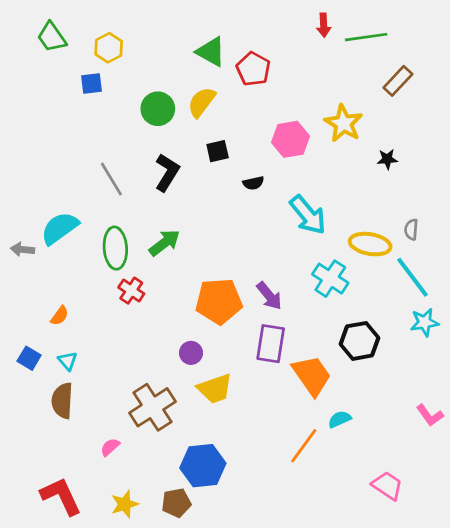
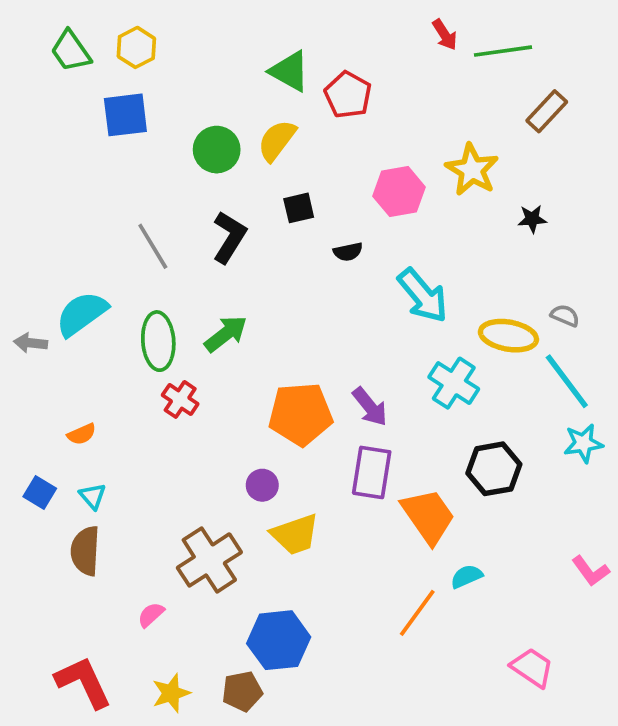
red arrow: (324, 25) -> (445, 35), turned -30
yellow hexagon: (109, 48) -> (136, 47), moved
blue square: (91, 84) -> (125, 115), size x1.5
gray semicircle: (411, 229) -> (565, 316), turned 108
orange semicircle: (60, 316) -> (82, 434), turned 30

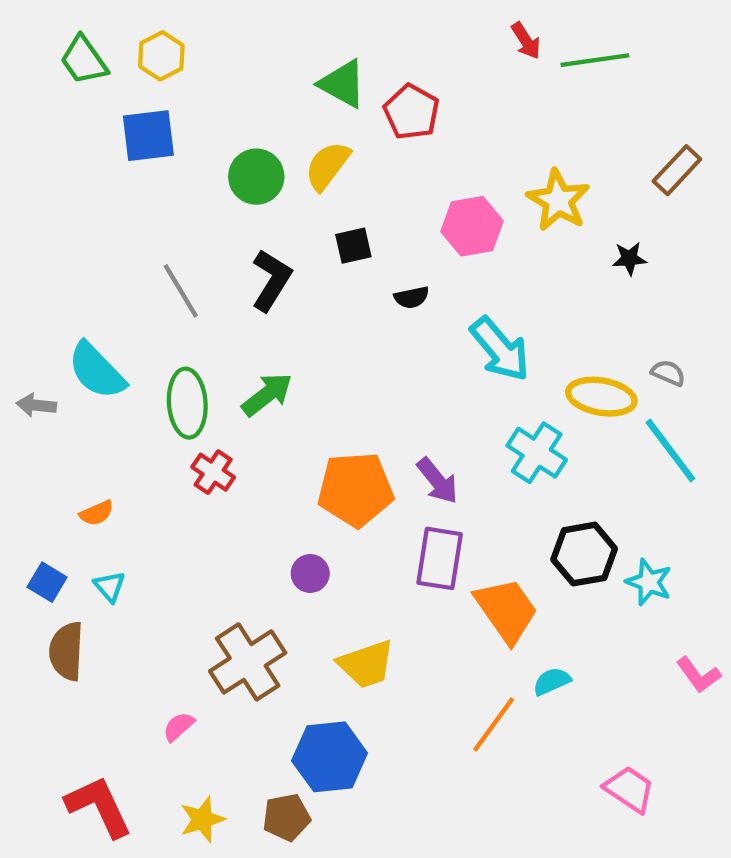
brown rectangle: (547, 111) -> (677, 170), moved
cyan semicircle: (82, 314) -> (97, 371), turned -98
cyan star: (583, 443) -> (649, 582), moved, turned 30
yellow trapezoid: (295, 534) -> (366, 664), moved
brown semicircle: (85, 551) -> (66, 651), moved

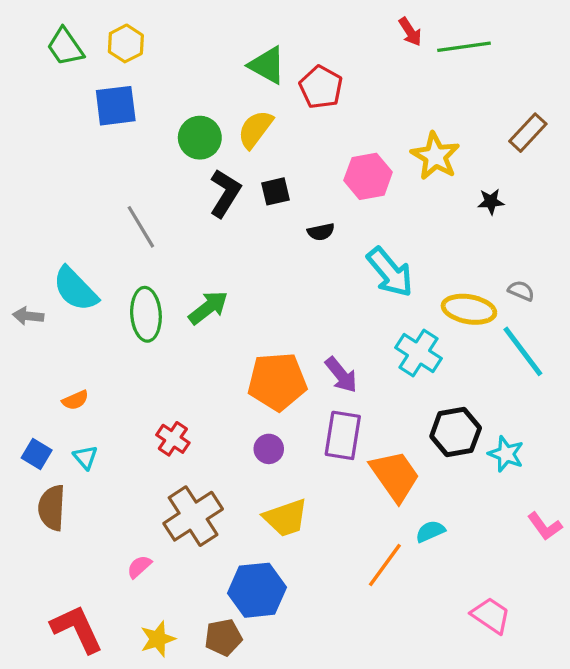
black L-shape: (271, 280) -> (225, 193), moved
red cross: (213, 472) -> (173, 439), moved
purple circle: (310, 573) -> (269, 449), moved

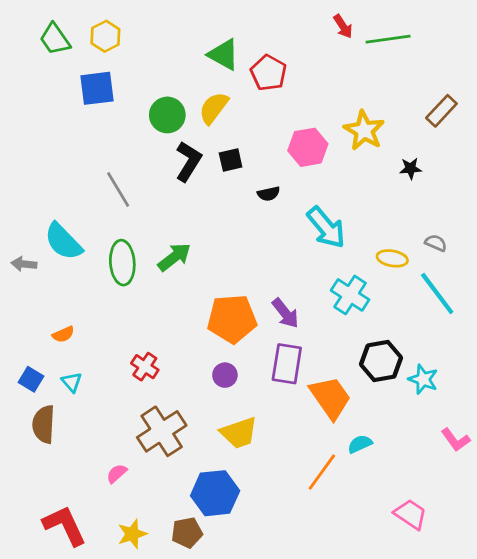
yellow ellipse: (469, 309) -> (392, 258), size x0.7

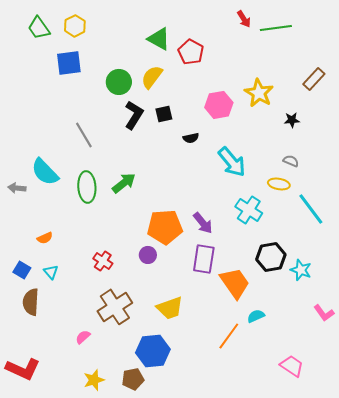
gray semicircle: (436, 243) -> (291, 161), moved
purple circle: (225, 375) -> (148, 255), moved
red L-shape: (65, 526) -> (23, 369), moved, turned 140

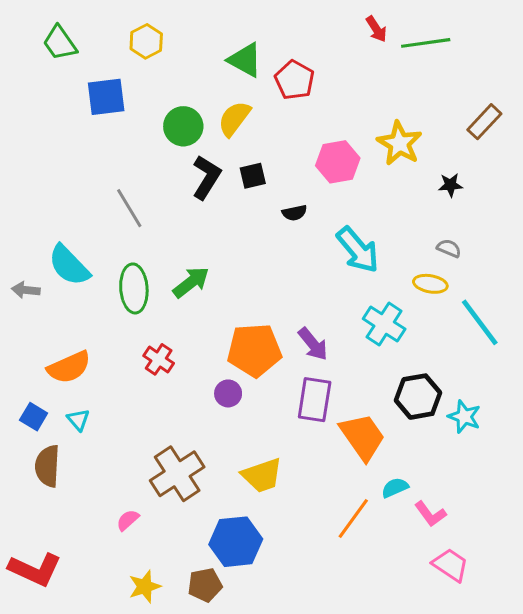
yellow hexagon: (75, 26) -> (146, 41), moved
orange semicircle: (45, 238) -> (69, 367), size x1.8
red cross: (103, 261) -> (159, 359), moved
pink L-shape: (324, 313) -> (430, 514), moved

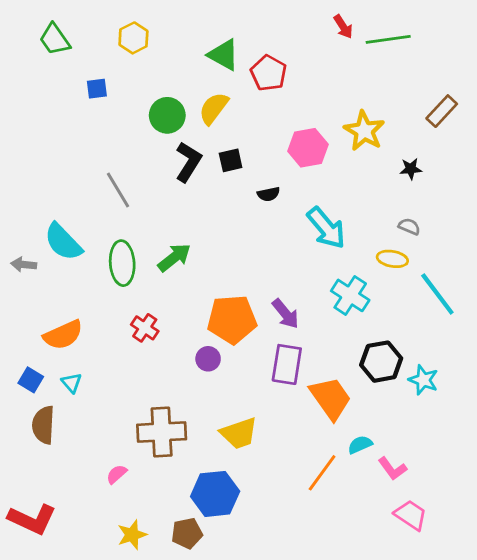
blue square: (106, 97) -> (97, 89), size x0.6
brown cross: (177, 474) -> (162, 432), turned 30

